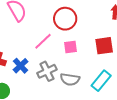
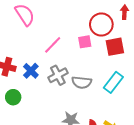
red circle: (65, 19) -> (101, 24), moved
pink square: (70, 47) -> (85, 42), moved

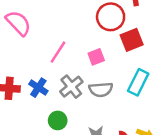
pink square: (85, 42) -> (96, 57), moved
green circle: (13, 97) -> (58, 120), moved

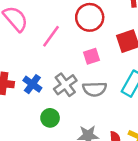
red circle: (111, 17) -> (90, 17), moved
pink line: (58, 52) -> (51, 36), moved

